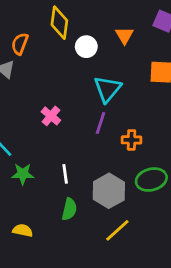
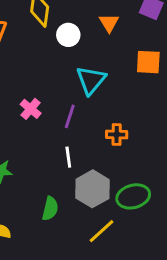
purple line: (100, 123) -> (70, 116), moved
white line: (65, 174) -> (68, 157), moved
green ellipse: (151, 180) -> (133, 196), moved

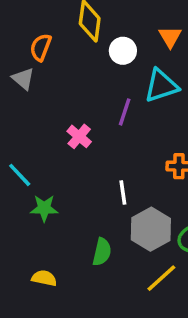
cyan triangle: (91, 80) -> (161, 86), moved, turned 32
purple line: (70, 116) -> (125, 112), moved

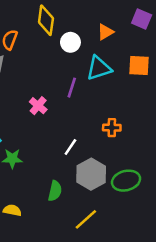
orange triangle: (170, 37) -> (105, 32), turned 30
white line: (123, 192) -> (70, 147), turned 42
yellow line: (161, 278) -> (86, 219), moved

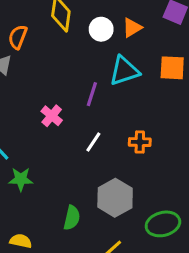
white circle: (70, 42) -> (101, 29), moved
white line: (70, 147) -> (93, 142), moved
green ellipse: (126, 181) -> (163, 224), moved

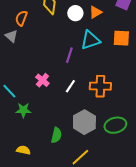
pink cross: (52, 116) -> (42, 80), moved
orange cross: (140, 142) -> (100, 86), size x1.5
green ellipse: (163, 224) -> (115, 125), moved

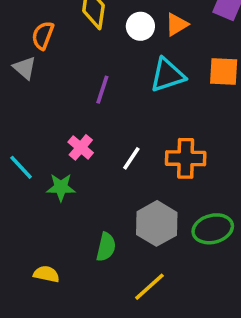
purple line: (69, 55) -> (102, 90), moved
green star: (23, 110) -> (61, 187), moved

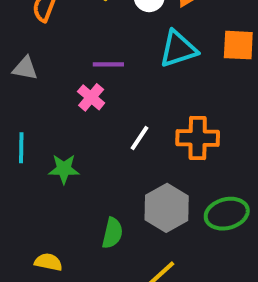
gray triangle: (25, 68) -> (25, 68), moved, turned -30
purple line: (102, 90) -> (108, 64), turned 72
pink cross: (81, 147) -> (91, 97), moved
cyan line: (21, 167) -> (21, 148), turned 44

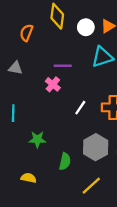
green star: (64, 169) -> (37, 139), moved

